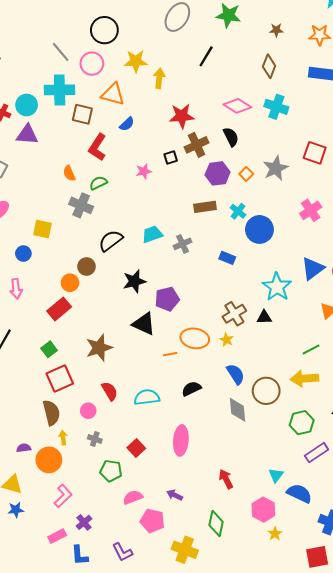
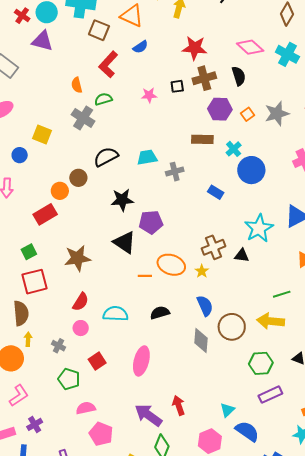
red semicircle: (110, 391) -> (81, 302), turned 54
pink circle: (88, 411) -> (81, 328), moved
purple arrow: (175, 495) -> (148, 415), moved, size x1.8

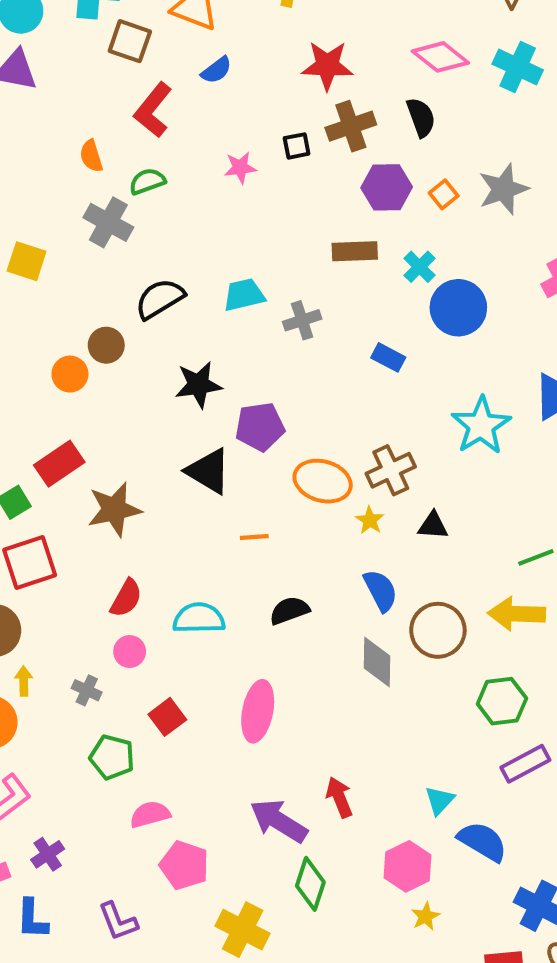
red rectangle: (45, 214) -> (59, 464), moved
black triangle: (242, 256) -> (433, 526), moved
orange ellipse: (171, 265) -> (323, 481), moved

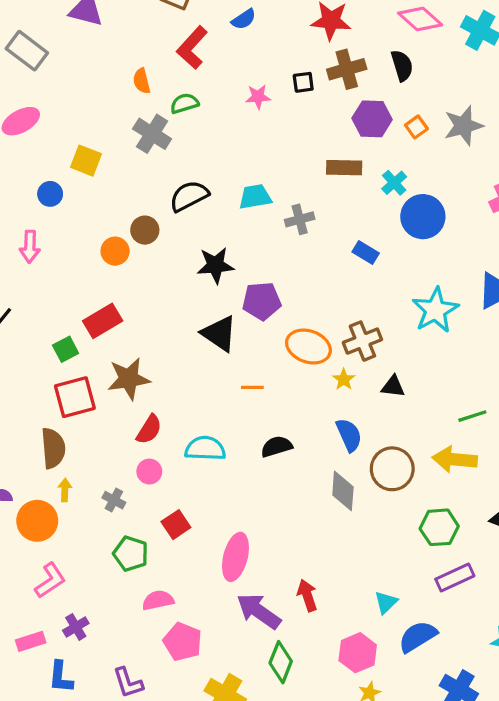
brown star: (114, 509) -> (129, 379), moved
pink ellipse: (258, 711) -> (235, 557), moved
blue semicircle: (483, 841) -> (418, 637), turned -66

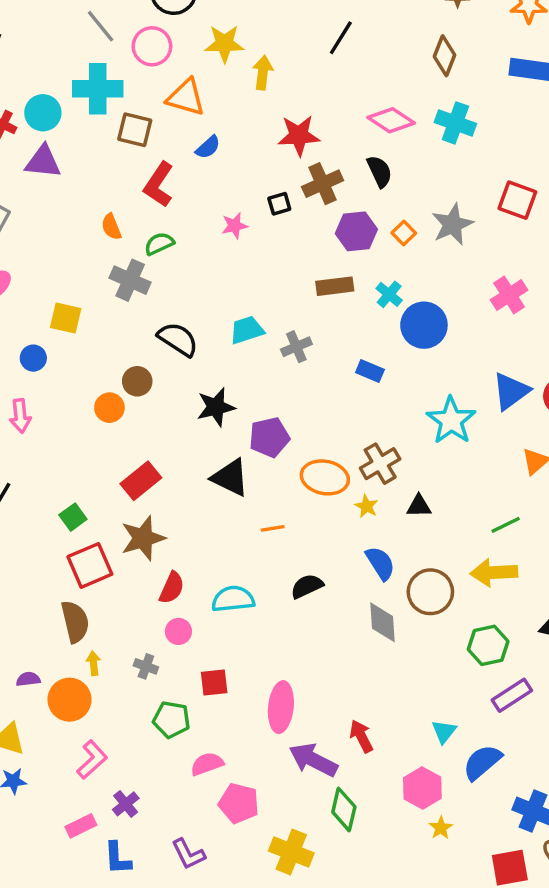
black semicircle: (189, 196) -> (178, 339), turned 69
red rectangle: (103, 321) -> (141, 481), moved
red square: (176, 525) -> (214, 682), turned 36

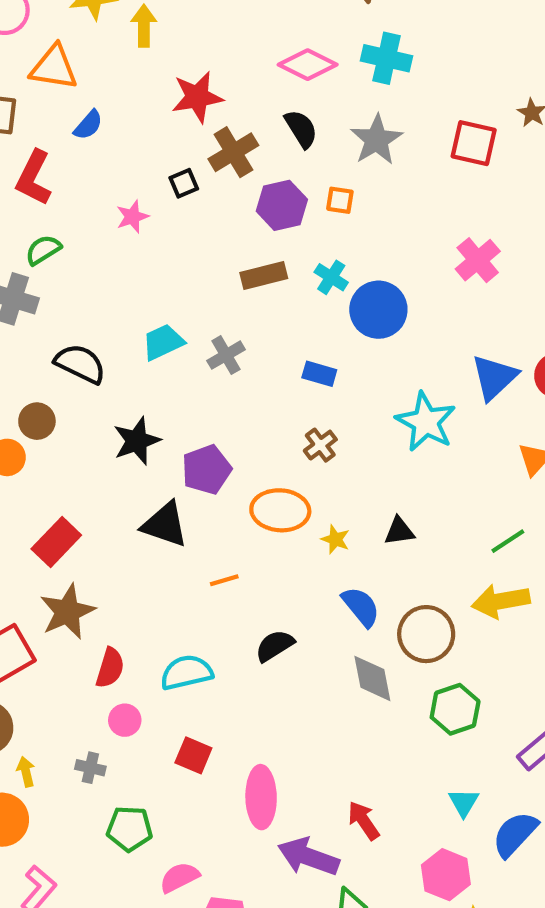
gray star: (452, 224) -> (376, 140), moved
orange square: (404, 233) -> (340, 200), turned -30
brown cross: (380, 464) -> (320, 445), moved, size x0.7
green hexagon: (488, 645) -> (455, 709), moved
red square: (214, 682) -> (193, 755), moved, turned 36

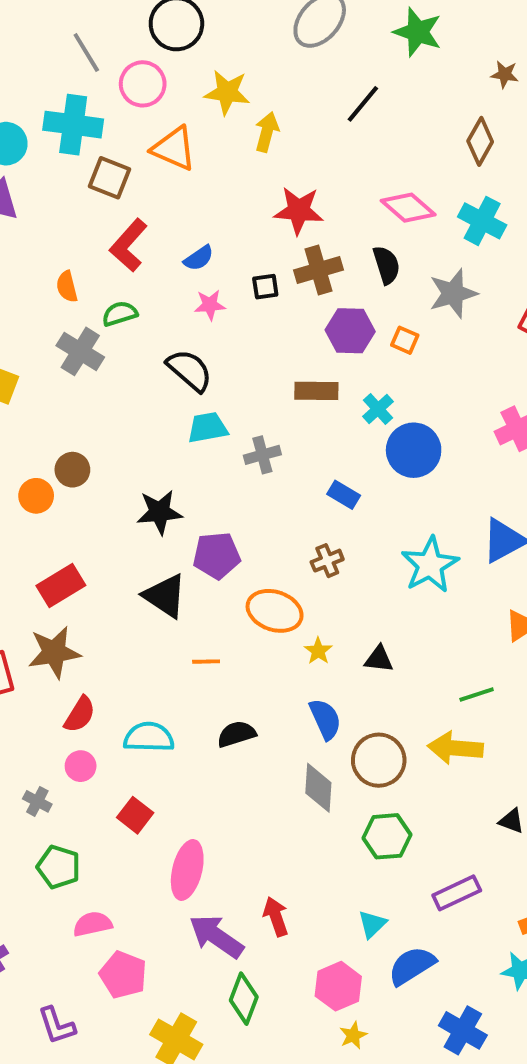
blue semicircle: (88, 125) -> (199, 258), moved
black semicircle: (80, 364) -> (189, 370), moved

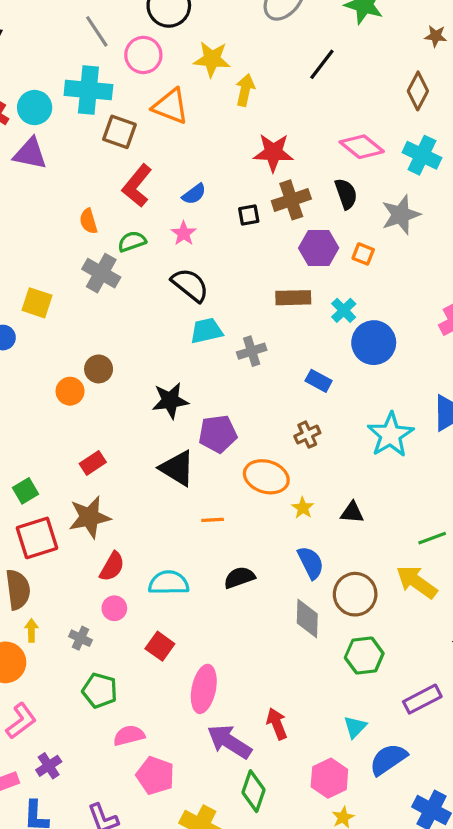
pink star: (210, 305) -> (184, 233), moved, turned -30
red rectangle: (61, 586) -> (93, 463), size x0.7
yellow arrow: (455, 748) -> (417, 582), turned 33

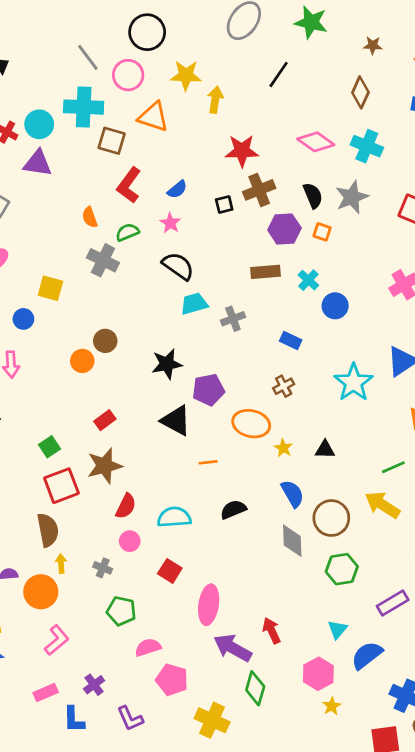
black semicircle: (346, 194) -> (313, 196), moved
blue circle: (374, 343) -> (335, 306), size x0.7
purple cross: (49, 766) -> (94, 685), moved

